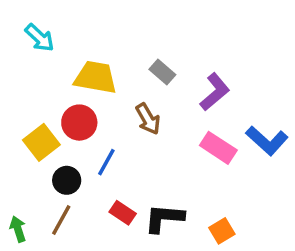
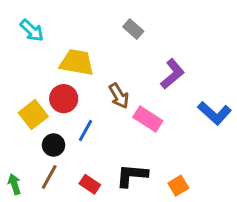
gray rectangle: (162, 72) -> (133, 29), moved
pink rectangle: (218, 148) -> (148, 119), moved
red rectangle: (123, 213) -> (90, 184), moved

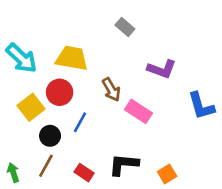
cyan arrow: (32, 30) -> (21, 58), moved, size x1.4
purple L-shape: (172, 74) -> (162, 69), turned 60
blue L-shape: (215, 113) -> (201, 106), turned 32

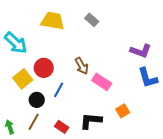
yellow trapezoid: (72, 58) -> (53, 21), moved
purple L-shape: (162, 69) -> (141, 51), moved
orange square: (167, 174) -> (123, 111), moved

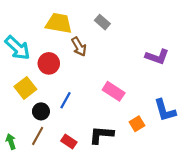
brown arrow: (82, 66) -> (79, 47), moved
red circle: (44, 68) -> (49, 63), moved
blue L-shape: (148, 78) -> (165, 110), moved

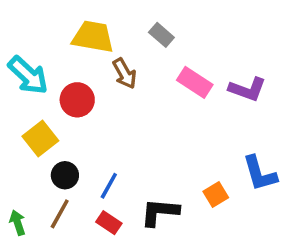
pink rectangle: (114, 91) -> (195, 82), moved
blue line: (66, 100) -> (109, 186), moved

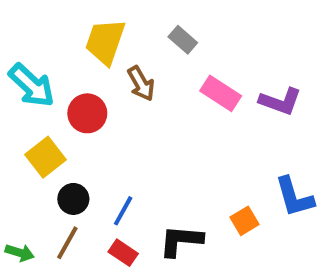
yellow trapezoid: (93, 37) -> (105, 42), turned -81
green arrow: (18, 223) -> (20, 253), turned 125

